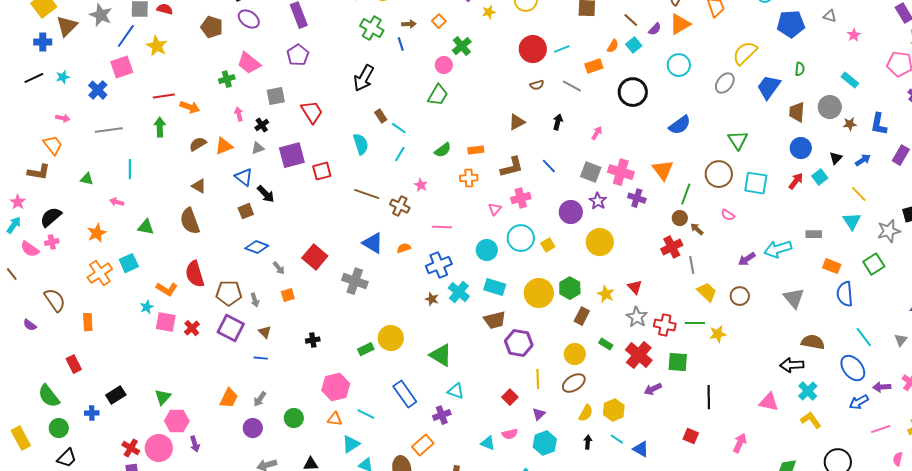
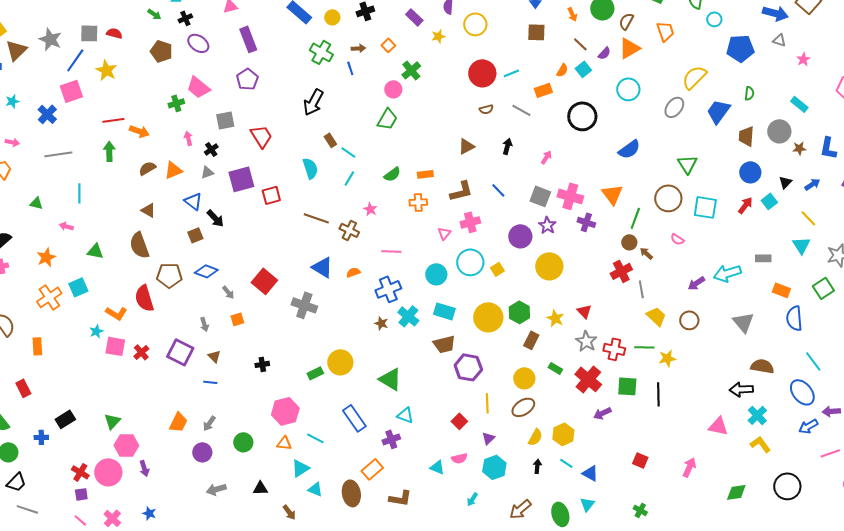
brown pentagon: (229, 293) -> (169, 275), moved
black line: (709, 397) -> (658, 394), moved

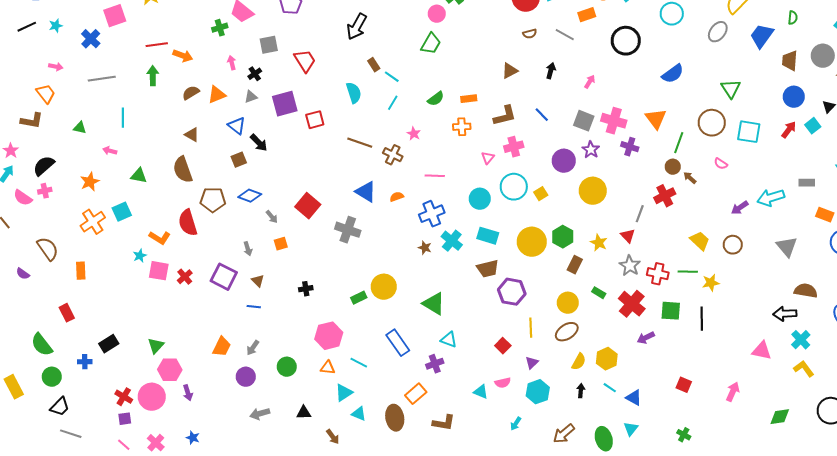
gray line: (641, 289) -> (640, 214), moved, turned 30

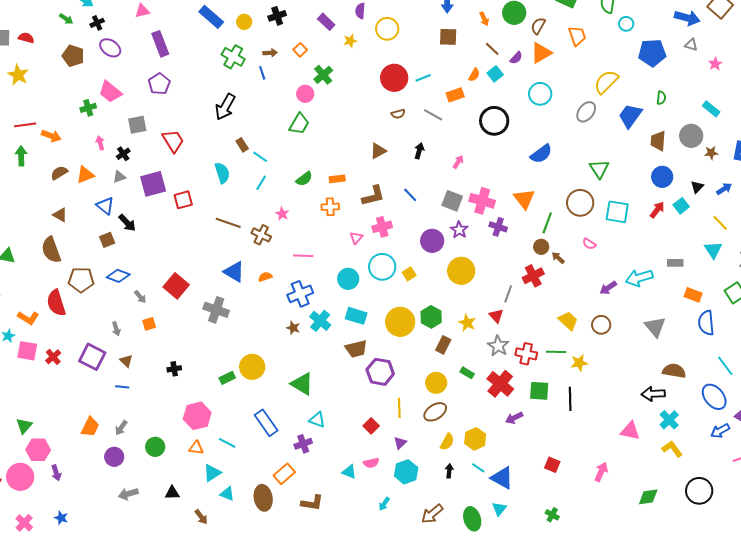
blue triangle: (634, 398) -> (502, 478), size x1.4

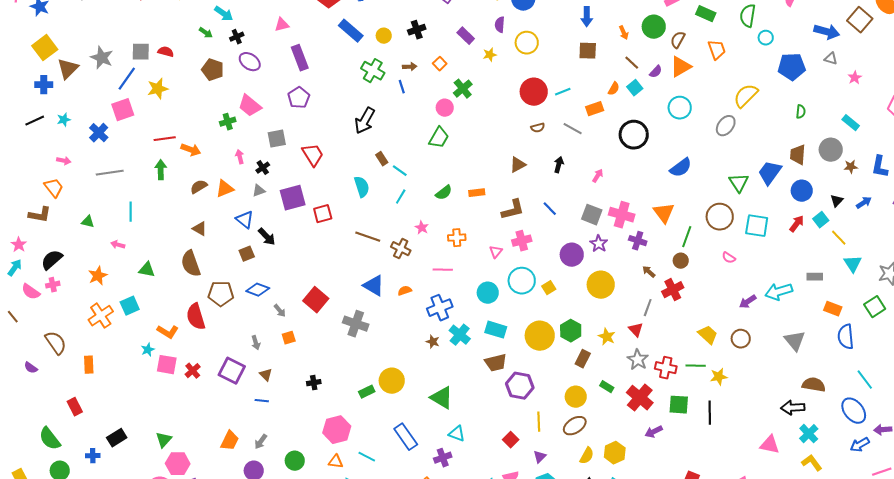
yellow star: (18, 75) -> (158, 89), turned 30
blue trapezoid: (630, 116) -> (770, 173), moved
orange cross: (330, 207) -> (457, 238), moved
yellow line: (720, 223) -> (839, 238), moved
brown arrow: (558, 258) -> (649, 272), moved

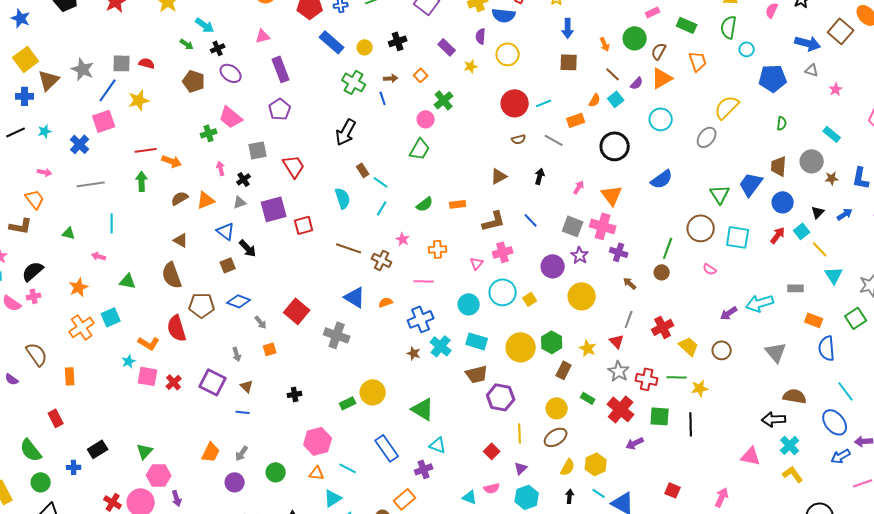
orange triangle: (664, 213) -> (612, 195), moved
red cross: (673, 290) -> (663, 327), moved

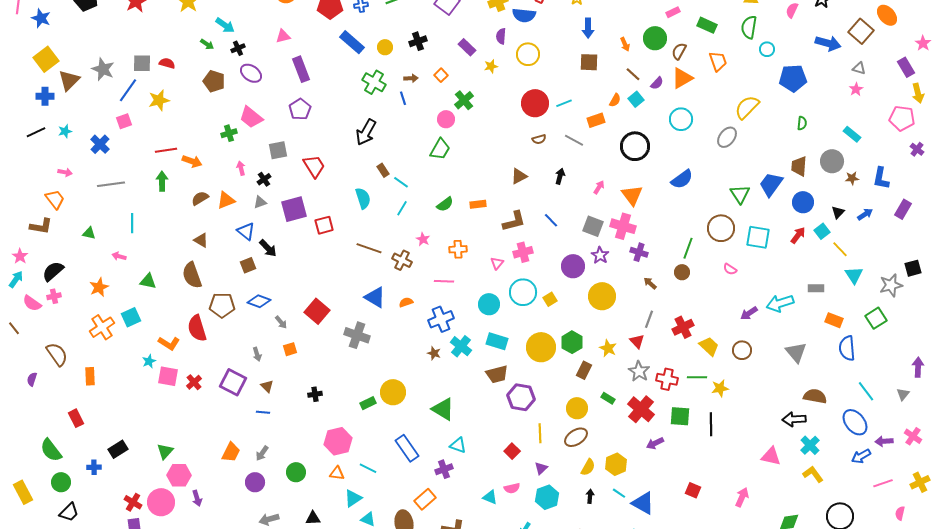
gray triangle: (812, 70) -> (859, 68), moved
pink square: (104, 121) -> (124, 121), size x0.7
purple semicircle: (12, 379) -> (32, 379), turned 72

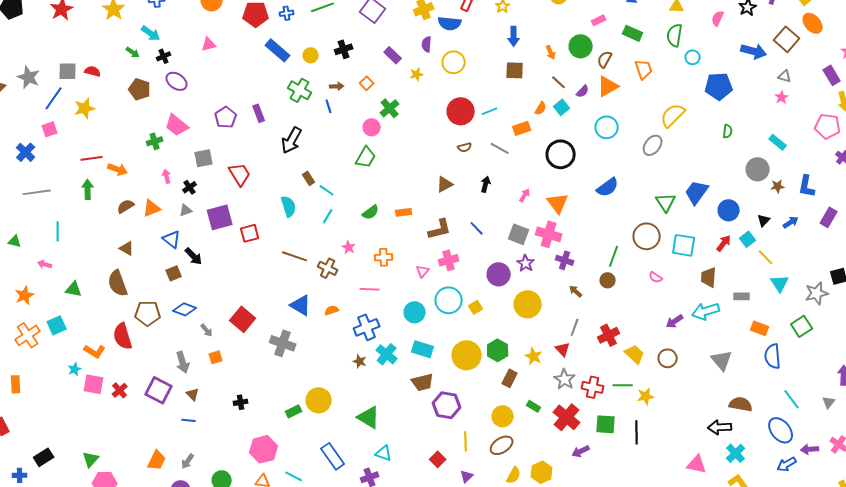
purple rectangle: (301, 69) -> (259, 113), moved, size x0.7
brown trapezoid: (799, 166) -> (709, 277), moved
gray arrow: (257, 354) -> (183, 362), size x1.5

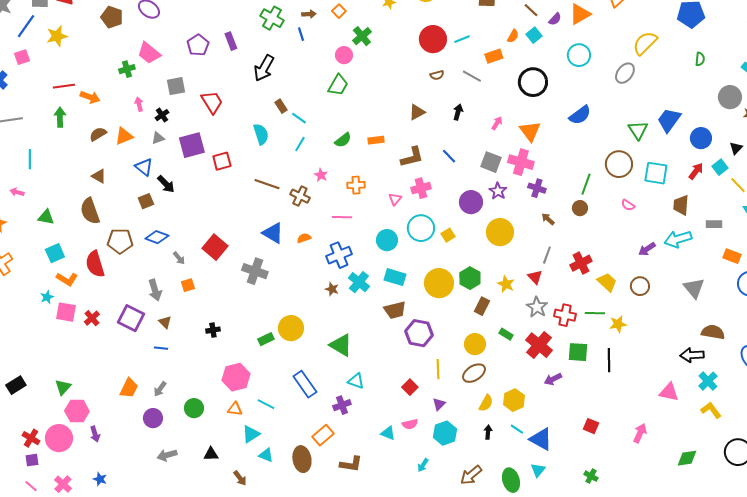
cyan square: (57, 325) -> (55, 253), moved

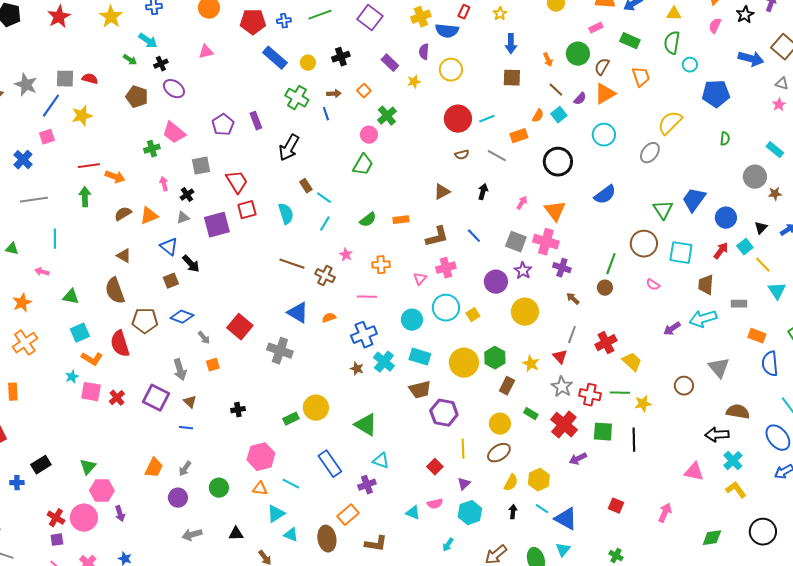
red square: (222, 161) -> (247, 210), moved
brown circle: (640, 286) -> (684, 386), moved

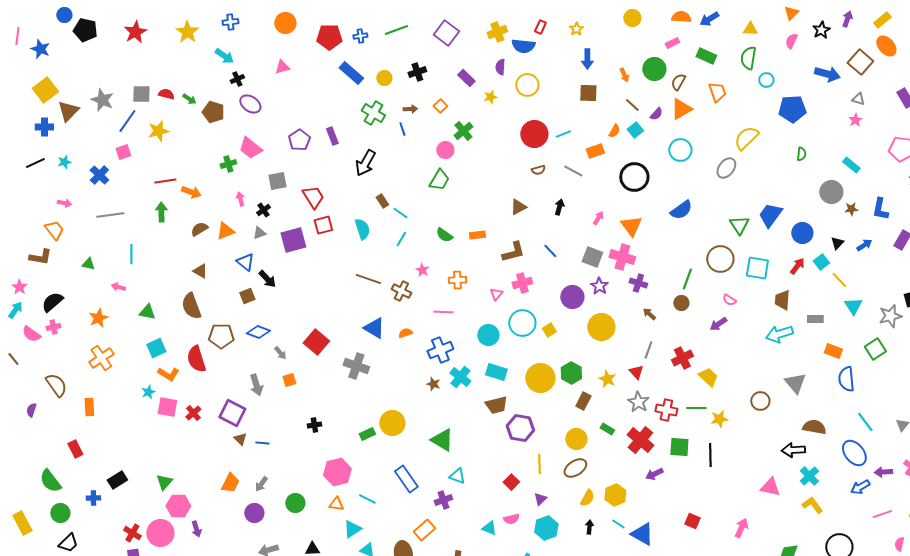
green arrow: (130, 60) -> (189, 99), moved
green semicircle: (368, 220) -> (444, 235), turned 72
purple arrow: (672, 329) -> (718, 324), moved
brown triangle: (190, 402) -> (240, 439), moved

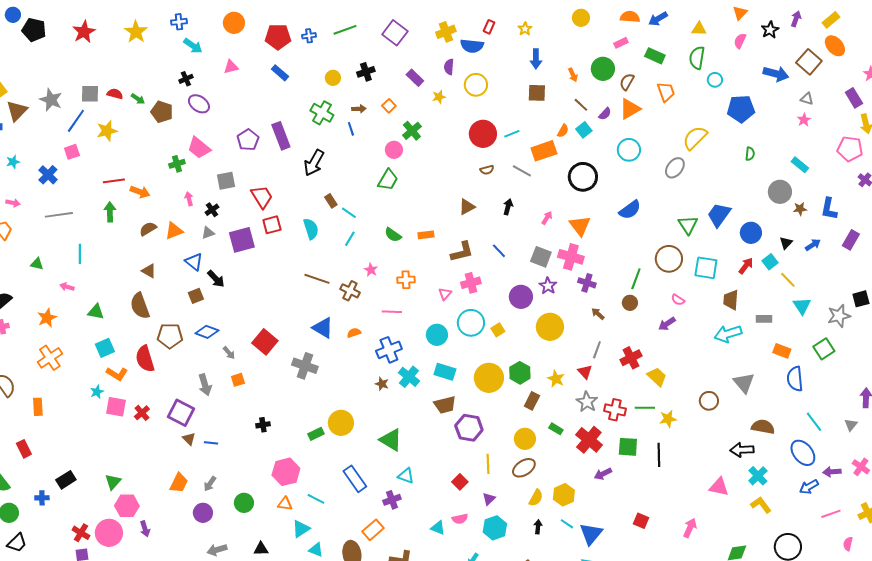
cyan arrow: (224, 56) -> (193, 46), moved
blue rectangle: (351, 73) -> (280, 73), moved, size x0.7
purple rectangle: (332, 136) -> (281, 136), size x1.5
orange rectangle: (595, 151) -> (544, 151), size x1.4
blue triangle: (642, 534) -> (591, 534), turned 40

